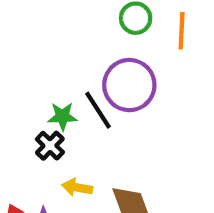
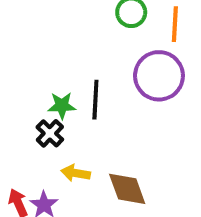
purple circle: (129, 85) -> (159, 76), moved
black line: (98, 110) -> (95, 100), turned 36

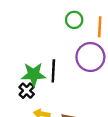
green star: (62, 106) -> (34, 74), size x1.5

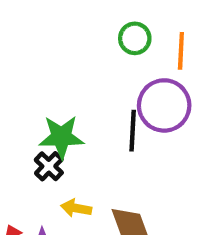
black line: (53, 71) -> (133, 131), moved

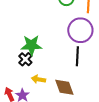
black line: (133, 131) -> (77, 56), moved

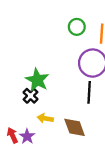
green star: (31, 45) -> (37, 80), turned 30

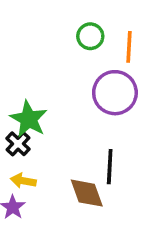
black line: (89, 92) -> (110, 167), moved
yellow arrow: (45, 118) -> (23, 181), moved

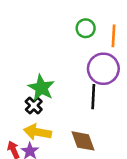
black line: (110, 167) -> (93, 97), moved
yellow arrow: (23, 181) -> (37, 132), size x1.5

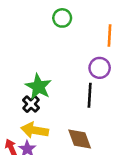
green circle: (86, 28) -> (62, 18), moved
purple circle: (103, 69) -> (100, 68), size x0.7

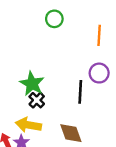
purple circle: (100, 68) -> (99, 73), moved
black cross: (31, 104) -> (37, 100), moved

